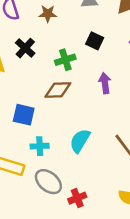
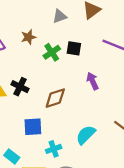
black cross: (25, 48) -> (20, 87), moved
green cross: (65, 60) -> (52, 52), moved
cyan semicircle: (80, 141) -> (86, 135), turned 30

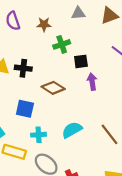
black square: (74, 48) -> (81, 61), moved, turned -32
black cross: (20, 87) -> (23, 68), turned -35
brown diamond: (55, 98) -> (53, 88), turned 35

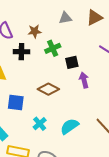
black cross: (23, 68) -> (21, 52), moved
blue square: (25, 109) -> (16, 102), moved
cyan cross: (39, 135) -> (40, 124), moved, turned -32

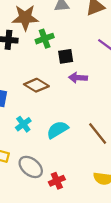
brown star: (35, 31) -> (25, 18), size x1.6
purple arrow: (84, 80) -> (78, 78), turned -77

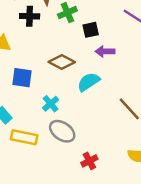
cyan semicircle: (57, 130) -> (88, 82), moved
gray ellipse: (31, 167) -> (62, 131), moved

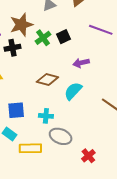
black square: (91, 30) -> (64, 37), moved
blue square: (22, 78) -> (16, 110), moved
cyan cross: (51, 104) -> (46, 116), turned -32

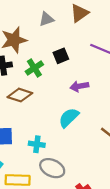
green cross: (43, 38) -> (34, 68), moved
brown diamond: (47, 79) -> (20, 95), moved

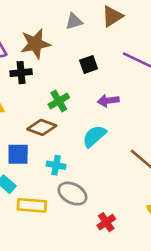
green cross: (34, 68) -> (59, 101), moved
brown diamond: (20, 95) -> (42, 127), moved

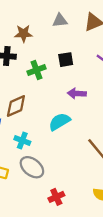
brown star: (35, 44) -> (23, 34), size x0.7
green cross: (59, 101) -> (37, 70), moved
brown diamond: (42, 127) -> (16, 106), turned -55

